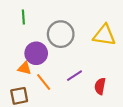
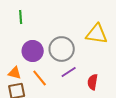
gray circle: (61, 34) -> (62, 49), moved
orange triangle: (24, 68) -> (15, 73), moved

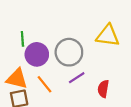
green line: (21, 17) -> (22, 39), moved
orange triangle: (15, 73) -> (17, 79), size x1.5

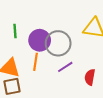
purple circle: (37, 54) -> (40, 40), moved
orange line: (45, 84) -> (36, 62), moved, turned 48

